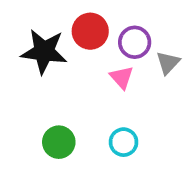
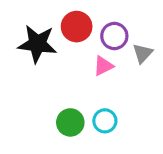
pink triangle: (122, 77) -> (103, 66), turned 45
green circle: (59, 142) -> (70, 122), moved

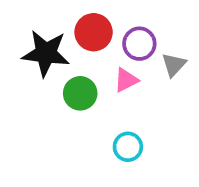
green circle: (70, 122) -> (80, 93), moved

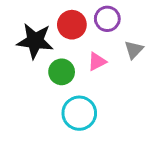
purple circle: (139, 44) -> (107, 19), moved
cyan circle: (128, 147) -> (79, 113), moved, size x1.5

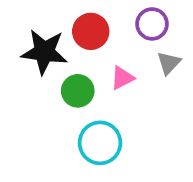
purple circle: (107, 19) -> (152, 24), moved

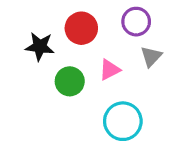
black star: (44, 52) -> (40, 46), size x0.7
cyan circle: (100, 143) -> (123, 121), moved

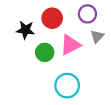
pink triangle: (110, 70) -> (70, 45), size x1.5
cyan circle: (123, 121) -> (67, 86), moved

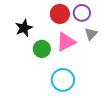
red circle: (52, 18) -> (60, 14), moved
black star: (25, 30) -> (24, 28), turned -30

